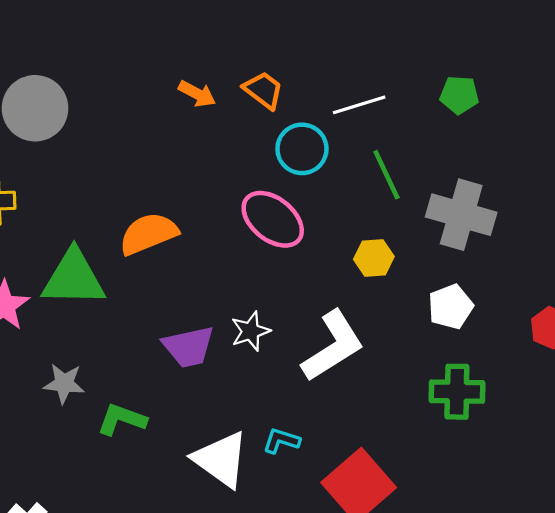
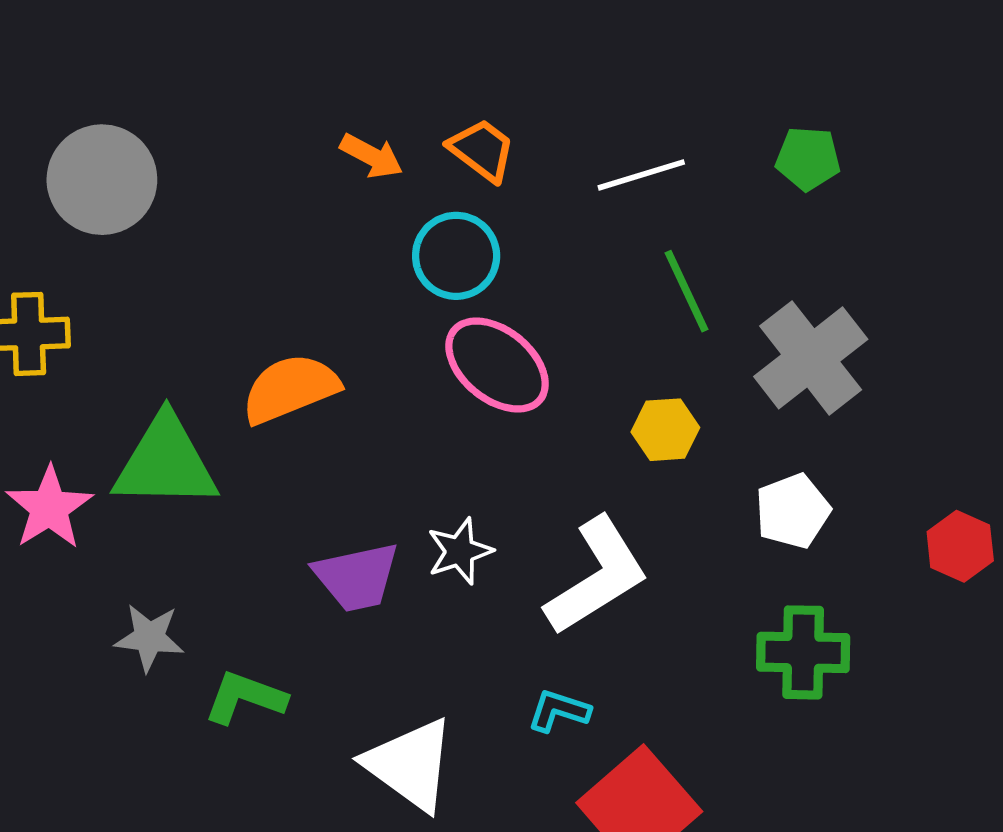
cyan circle: (302, 149) -> (456, 256), moved
gray cross: (461, 215) -> (811, 358), turned 36
cyan L-shape: (281, 441) -> (559, 711), moved

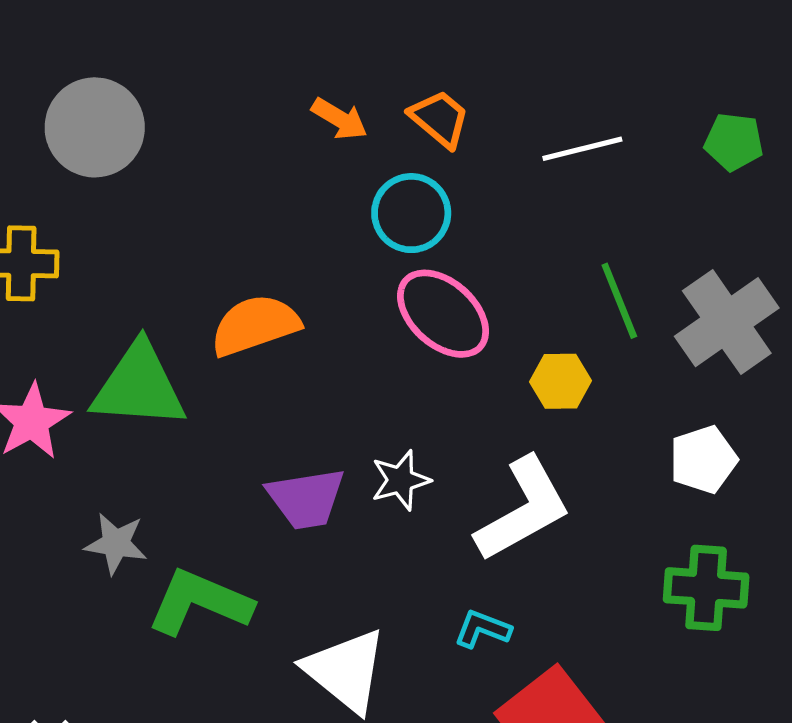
green line: (686, 291) -> (619, 301), moved
yellow hexagon: (665, 430) -> (560, 381), moved
green L-shape: (245, 698) -> (200, 602), size x1.4

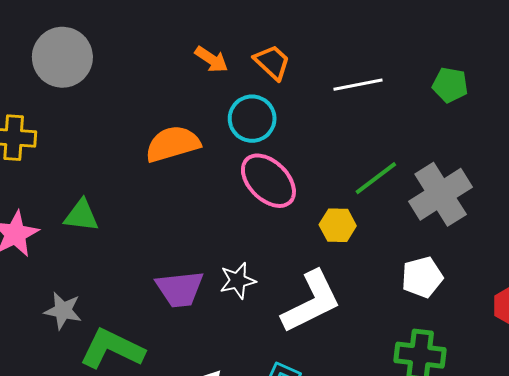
green line: (619, 301) -> (376, 178), turned 72
orange semicircle: (255, 325) -> (173, 144), moved
green triangle: (139, 386) -> (81, 216), size x0.6

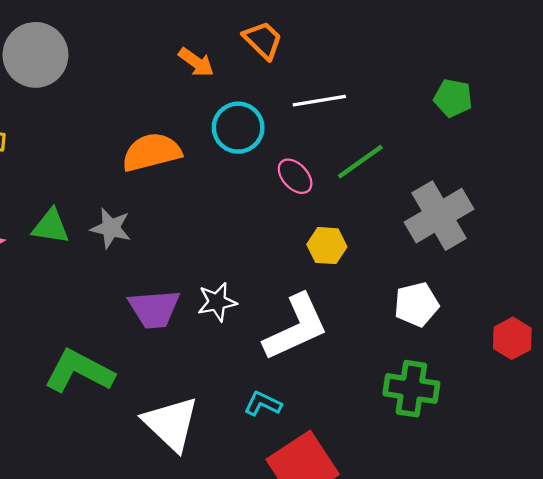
orange trapezoid: (272, 62) -> (263, 40), moved
white line: (358, 85) -> (319, 101), moved
green line: (376, 178) -> (360, 162), moved
pink ellipse: (268, 181) -> (295, 176), moved, size x0.6
gray star: (63, 311) -> (111, 228), moved

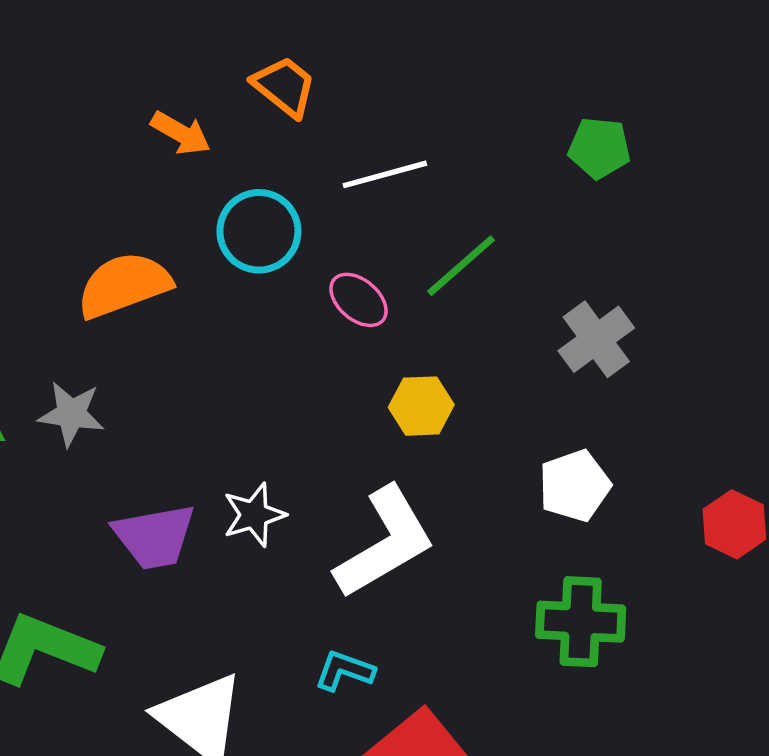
gray cross: (439, 216) -> (596, 339), size x0.7

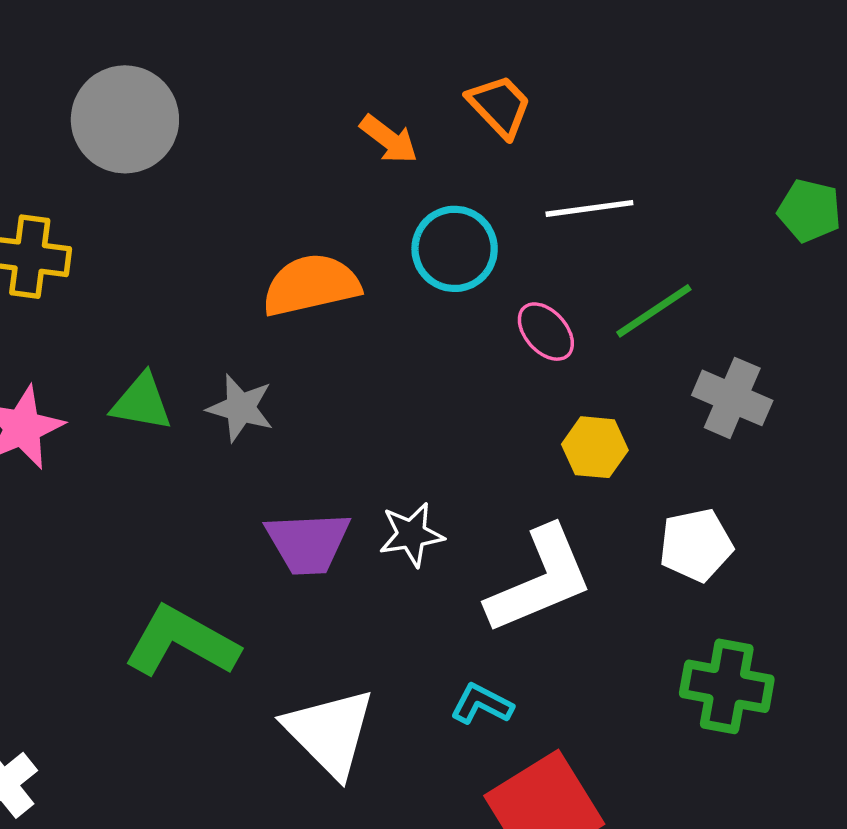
gray cross: (596, 339) -> (732, 398), moved, turned -38
white pentagon: (575, 486) -> (696, 545), moved

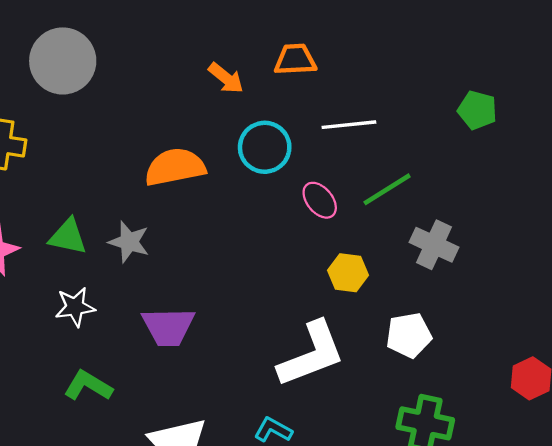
orange trapezoid: (500, 106) -> (295, 60), turned -51
green pentagon: (809, 211) -> (477, 110), moved
white star: (411, 534) -> (75, 307), moved
green L-shape: (181, 642) -> (88, 386), size x0.7

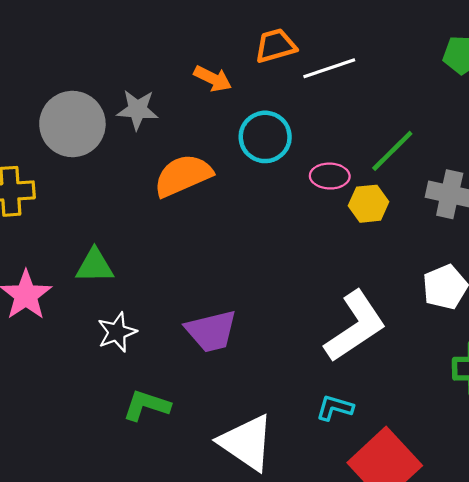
gray circle: (63, 61) -> (72, 124), moved
white line: (349, 125) -> (329, 68), moved
pink ellipse: (320, 200) -> (330, 176), turned -36
gray star: (129, 242) -> (137, 110), moved
yellow hexagon: (348, 273) -> (369, 204), moved

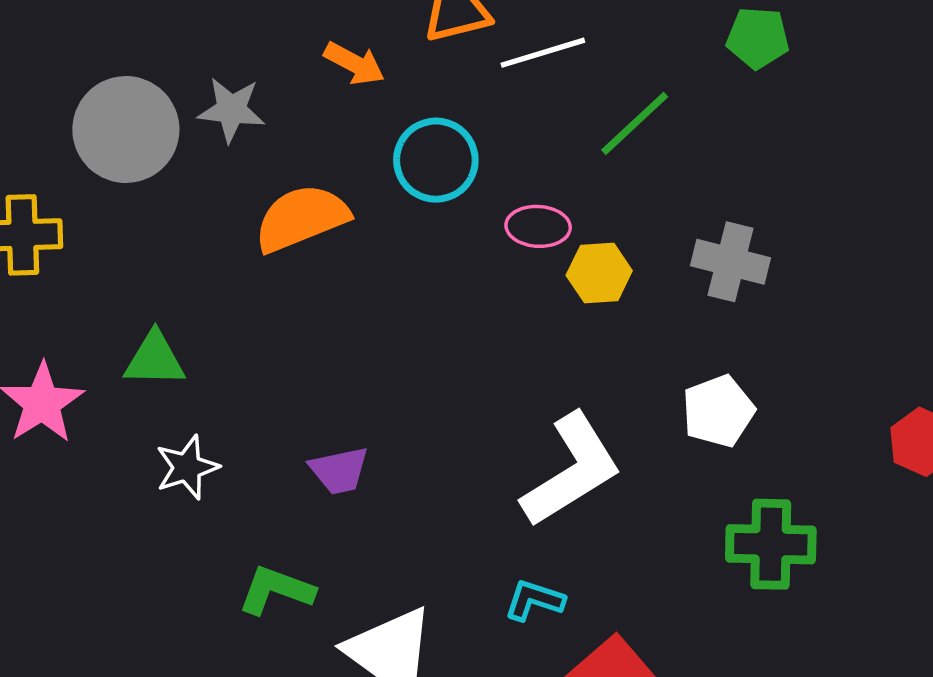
green line: (392, 151) -> (635, 123), moved
purple trapezoid: (211, 331) -> (339, 470), size x0.7
green L-shape: (147, 405) -> (276, 590), moved

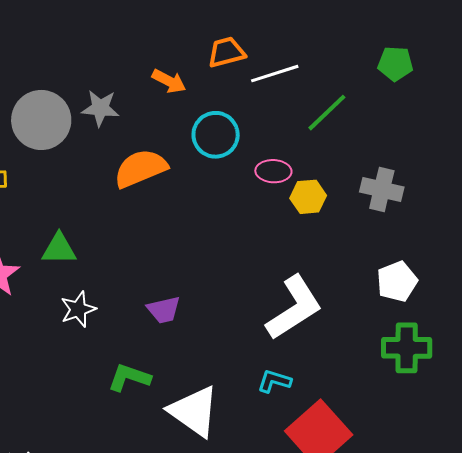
white pentagon: (718, 411) -> (397, 281), moved

